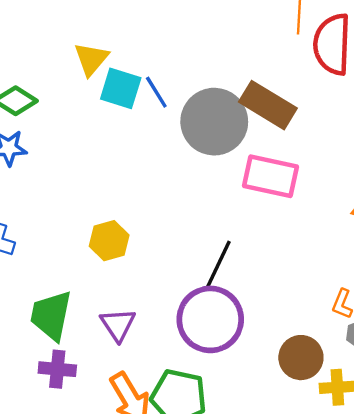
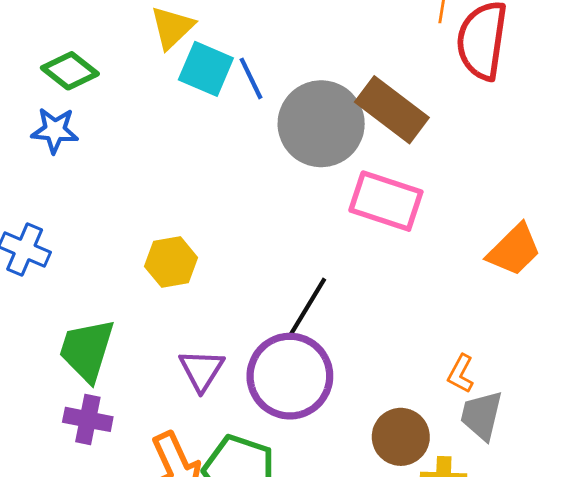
purple triangle: (118, 325) -> (201, 370), moved

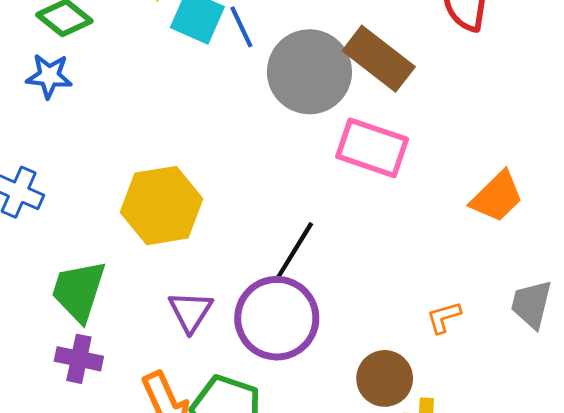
yellow hexagon: (171, 262) -> (162, 206), size x1.6
orange L-shape: (461, 374) -> (444, 317), turned 45
gray trapezoid: (482, 415) -> (531, 304), moved

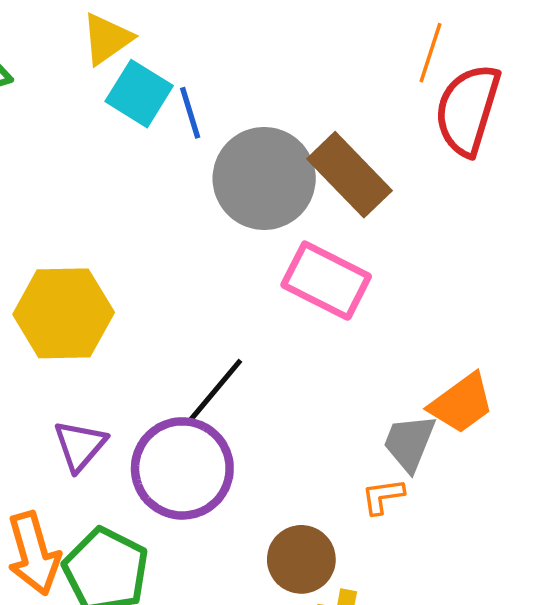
orange trapezoid: (497, 197) -> (462, 403), moved
gray trapezoid: (531, 304) -> (409, 443), moved

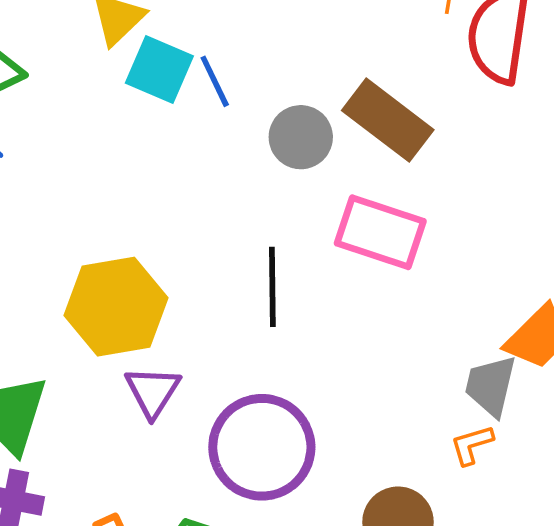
gray circle: (264, 178) -> (301, 137), size x0.6
black line: (216, 390) -> (272, 287), moved, turned -32
purple triangle: (80, 446) -> (153, 392), moved

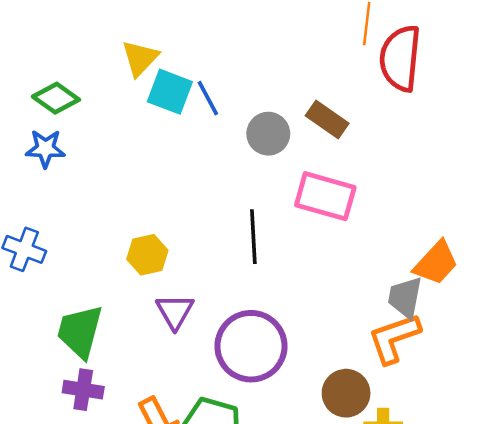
brown rectangle: (388, 120) -> (327, 119), size x0.7
yellow hexagon: (116, 307) -> (147, 255), size x0.6
orange L-shape: (472, 445) -> (394, 338), size x1.8

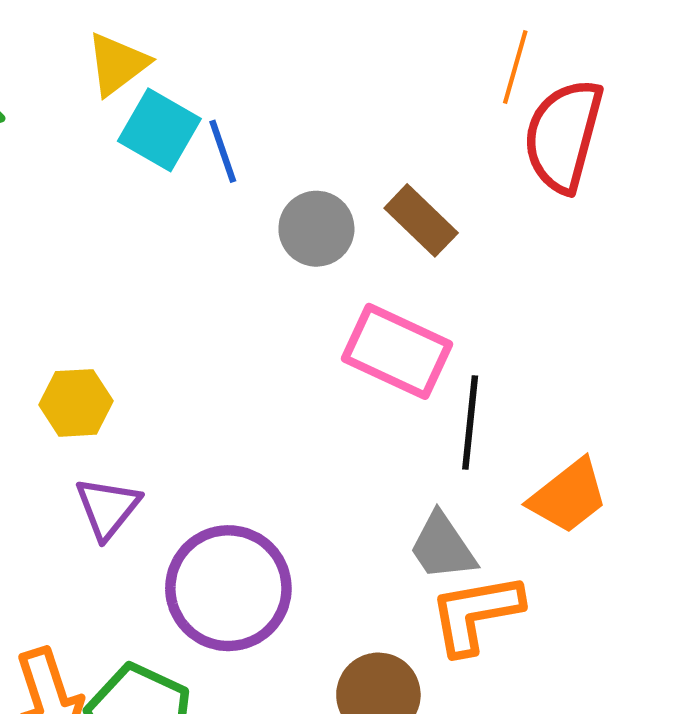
black line: (253, 237) -> (470, 422), moved
gray trapezoid: (405, 297) -> (442, 547), moved, turned -54

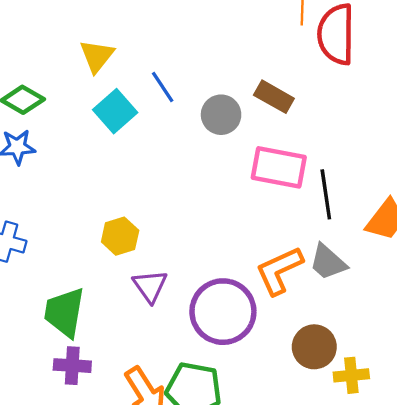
cyan square: (159, 130) -> (115, 111), moved, turned 33
orange L-shape: (476, 614) -> (279, 270), moved

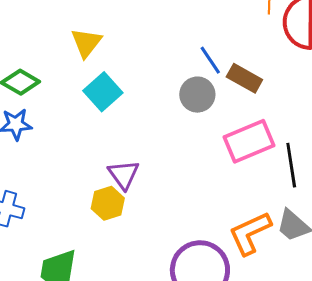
blue line: (163, 87) -> (210, 60), moved
pink rectangle: (279, 167) -> (249, 141), turned -33
purple triangle: (150, 286) -> (124, 175), moved

